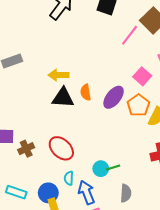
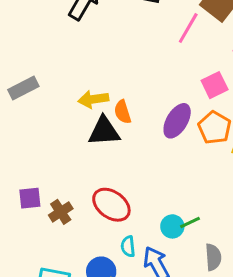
pink square: (142, 76) -> (215, 85), turned 30
orange semicircle: (86, 92) -> (123, 112), moved

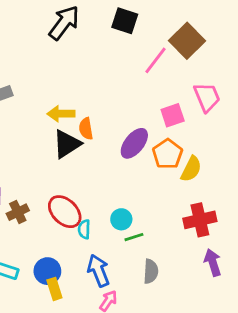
black triangle: (104, 131) -> (67, 144), turned -36
cyan circle: (172, 226) -> (121, 219), moved
cyan semicircle: (128, 246) -> (84, 229), moved

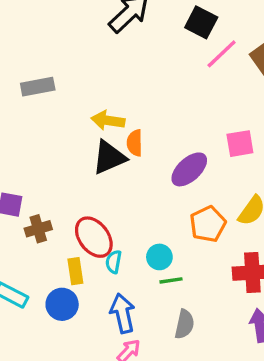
pink line: (155, 60) -> (222, 54), moved
orange pentagon: (168, 154) -> (208, 224), moved
yellow rectangle: (54, 289) -> (75, 271), moved

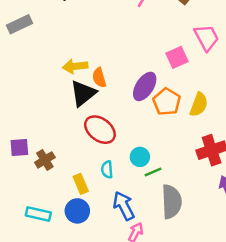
gray rectangle: (38, 87) -> (20, 24), moved
orange pentagon: (208, 224) -> (167, 102), moved
red ellipse: (94, 237) -> (100, 130), moved
gray semicircle: (184, 324) -> (172, 202), size x1.5

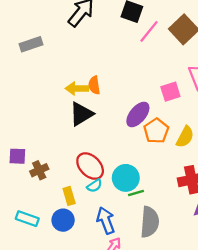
orange semicircle: (99, 78) -> (94, 85), moved
red ellipse: (100, 130) -> (90, 166), moved
cyan circle: (140, 157) -> (126, 178), size x1.5
cyan semicircle: (107, 169) -> (95, 186), turned -126

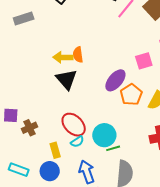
black triangle: (81, 114) -> (66, 79), turned -40

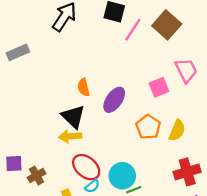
yellow arrow: (63, 57) -> (70, 136), moved
purple ellipse: (115, 80) -> (114, 100), moved

